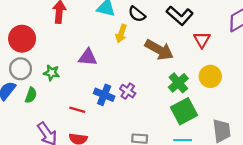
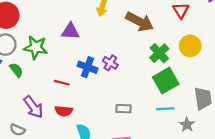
green star: (52, 73) -> (36, 47), size x1.5
green semicircle: (31, 95) -> (16, 70), turned -56

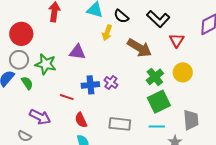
blue cross: (88, 67) -> (90, 85), turned -30
purple arrow: (33, 107) -> (40, 117), turned -30
gray rectangle: (124, 109) -> (120, 124), size x1.5
red semicircle: (64, 111) -> (81, 120), moved, turned 56

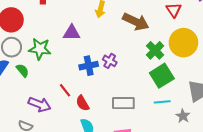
yellow circle: (183, 72) -> (183, 43), size x1.4
red line: (67, 97) -> (65, 90), moved, turned 40

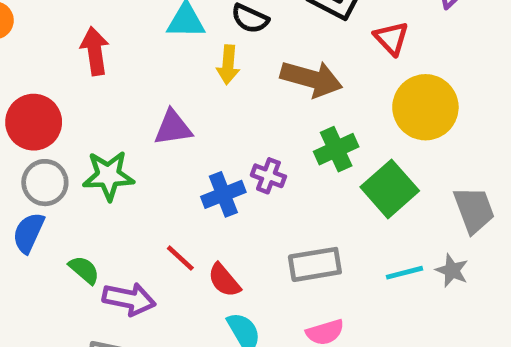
green cross: (155, 50) -> (336, 149), moved, turned 30
green semicircle: (23, 70) -> (84, 270), moved
cyan line: (162, 102) -> (405, 273), moved

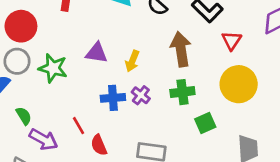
yellow arrow: (228, 65) -> (132, 61), moved
brown arrow: (311, 79) -> (181, 49), turned -132
green square: (390, 189) -> (205, 123), size x0.7

